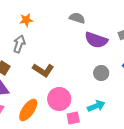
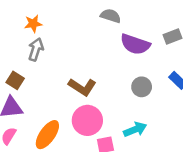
orange star: (26, 20) -> (33, 24), moved
brown L-shape: (43, 70) -> (82, 87), moved

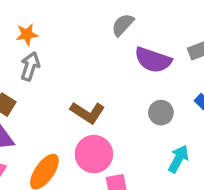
gray semicircle: (111, 16) -> (123, 25), turned -66
cyan arrow: (135, 129) -> (178, 159), moved, turned -40

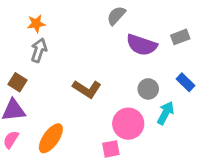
pink circle: (94, 154) -> (128, 124), moved
cyan arrow: (178, 159) -> (166, 113), moved

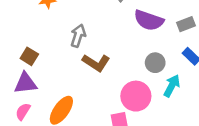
gray rectangle: (180, 37) -> (186, 24), moved
gray arrow: (39, 50) -> (78, 36), moved

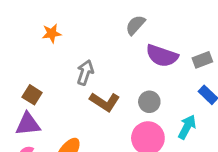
gray circle: (155, 63) -> (149, 102), moved

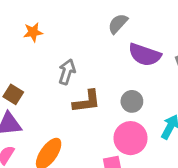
brown L-shape: (105, 102) -> (87, 101), turned -40

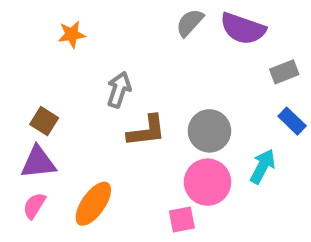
purple semicircle: (145, 55) -> (243, 29), moved
gray circle: (132, 101) -> (209, 131), size x1.4

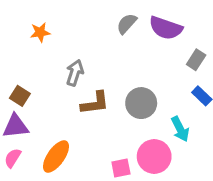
gray rectangle: (284, 72) -> (196, 60), turned -36
cyan arrow: (263, 166) -> (180, 129), turned 125
pink circle: (207, 182) -> (154, 156), moved

